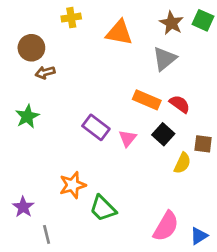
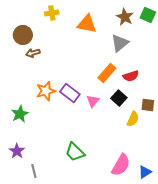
orange rectangle: (147, 100) -> (107, 73), turned -72
red semicircle: (180, 104) -> (131, 76), turned 126
green star: (27, 116) -> (20, 114), moved
orange star: (73, 185) -> (46, 91), moved

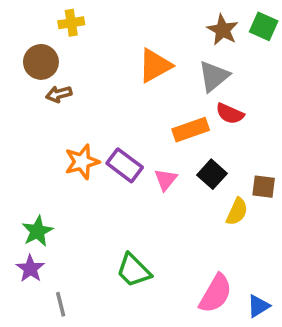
yellow cross: (52, 13) -> (71, 23), moved
orange triangle: (87, 24) -> (155, 66), moved, turned -40
orange rectangle: (107, 73) -> (191, 130), turned 30
red semicircle: (131, 76) -> (230, 114), moved, turned 42
green star: (20, 114) -> (37, 231), moved

